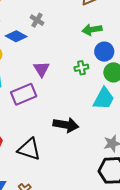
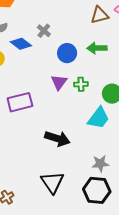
blue circle: (104, 52) -> (67, 53), moved
purple triangle: (41, 69) -> (59, 82), moved
black triangle: (29, 149) -> (52, 182), moved, turned 30

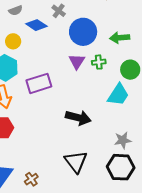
green arrow: (97, 48) -> (120, 38), moved
blue circle: (67, 53) -> (83, 32), size x1.4

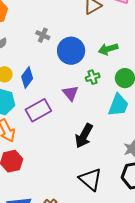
blue diamond: (36, 25) -> (27, 78), moved, turned -75
purple triangle: (77, 61) -> (70, 93), moved
black arrow: (78, 118) -> (84, 136), turned 115

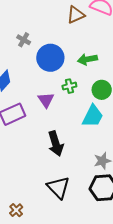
black arrow: (84, 136) -> (56, 144), turned -50

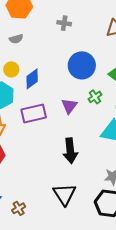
gray cross: (24, 40) -> (64, 23), moved, turned -32
green cross: (69, 86) -> (95, 97), turned -32

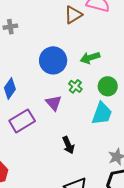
gray cross: (64, 23) -> (10, 27), moved
black arrow: (70, 151) -> (68, 145), size x0.7

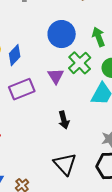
green arrow: (90, 58) -> (99, 37), turned 78
green cross: (75, 86) -> (80, 63), size x1.6

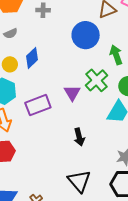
blue circle: (62, 34) -> (86, 35), moved
blue diamond: (15, 55) -> (32, 58), moved

